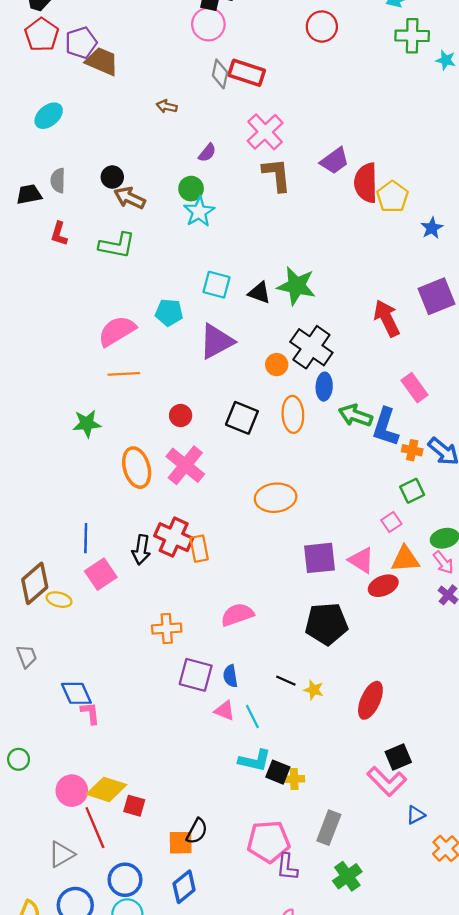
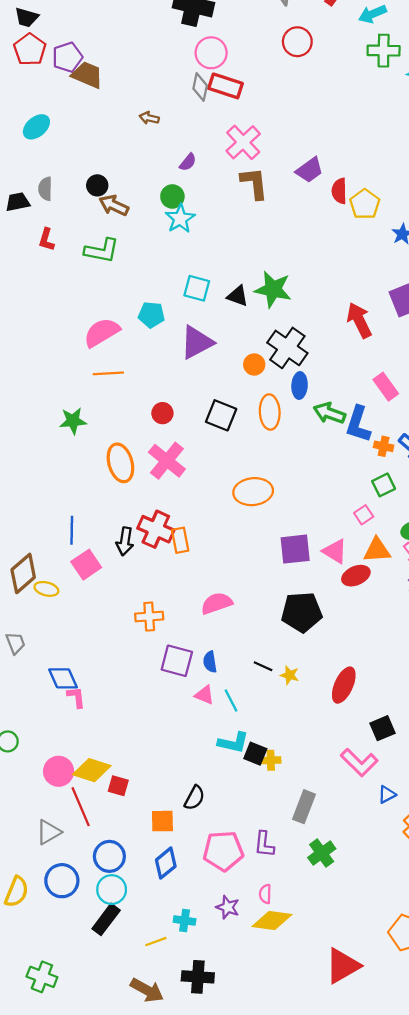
pink circle: (208, 24) -> (211, 53), moved
red semicircle: (366, 183) -> (339, 191), size x0.7
black square: (398, 757) -> (382, 728), moved
black semicircle: (197, 831) -> (195, 798), moved
pink pentagon: (269, 842) -> (223, 851), moved

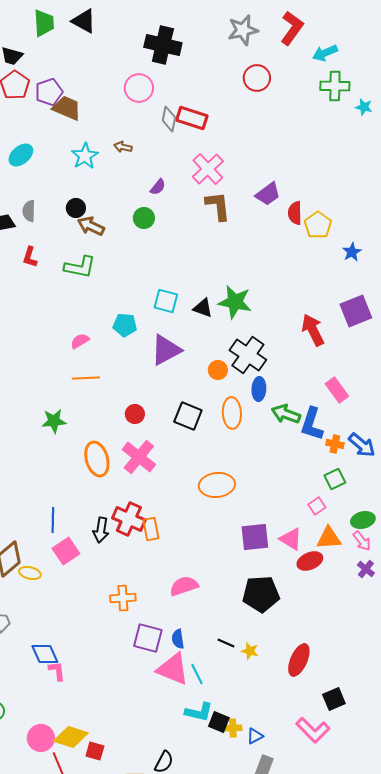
pink circle: (211, 53) -> (139, 88), moved
cyan star: (180, 219) -> (85, 156), moved
pink semicircle: (102, 332) -> (80, 341), size x0.6
pink triangle: (204, 695) -> (173, 669), size x1.8
blue triangle: (387, 794) -> (255, 736), moved

